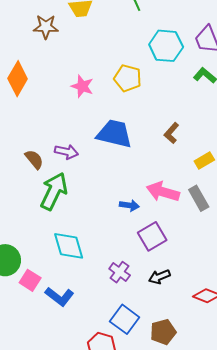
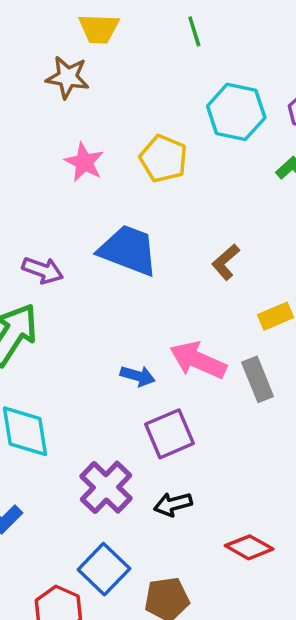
brown star: (46, 27) -> (68, 77), moved
purple cross: (120, 272) -> (106, 487), size x1.4

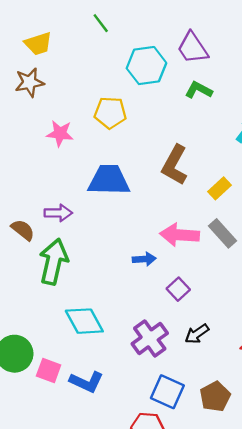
brown L-shape: (226, 262) -> (175, 165), size x1.6
purple square: (169, 434) -> (178, 289), size x0.7
purple cross: (106, 487) -> (150, 338), turned 30

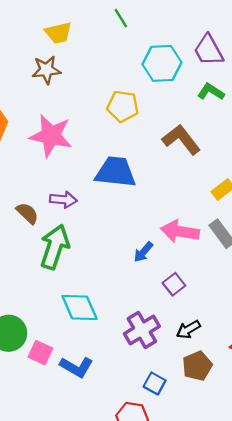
pink star: (60, 133) -> (51, 136), moved, size x1.6
brown L-shape: (175, 165) -> (181, 140), moved, turned 108
blue arrow: (144, 259) -> (143, 252), turned 130
blue square: (167, 392) -> (155, 383), size x0.7
brown pentagon: (215, 397) -> (197, 366), moved

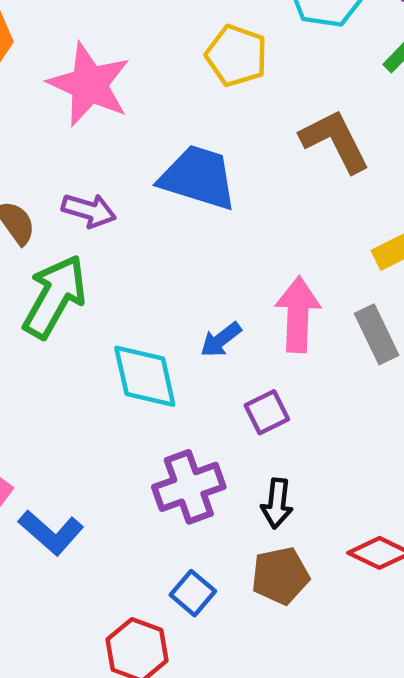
pink arrow: (180, 231) -> (298, 314), turned 72
cyan diamond: (80, 307) -> (145, 376), moved
black arrow: (188, 329) -> (277, 503), turned -65

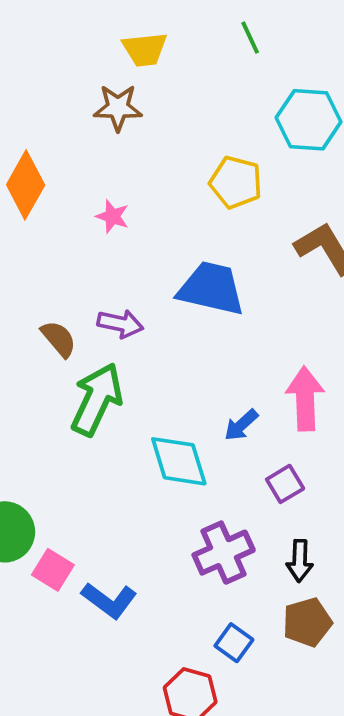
pink star: (89, 84) -> (112, 216), size x0.5

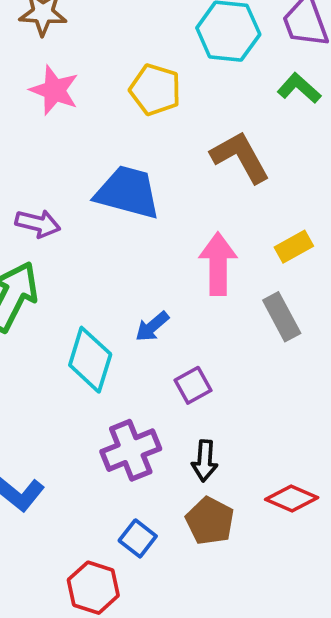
pink star: (112, 216) -> (54, 90), moved, size x1.5
pink arrow: (305, 399) -> (218, 264), moved
cyan diamond: (179, 461) -> (90, 360), turned 32
brown pentagon: (307, 622) -> (210, 521), turned -30

